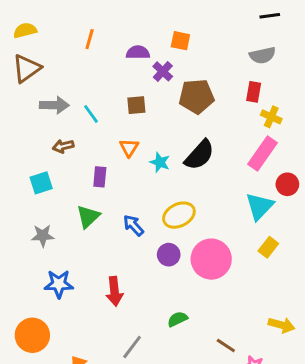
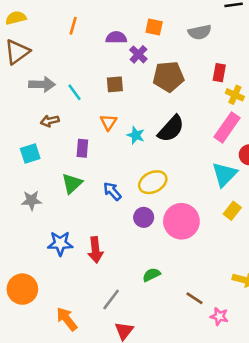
gray semicircle: (262, 55) -> (200, 32), moved
blue star: (59, 284) -> (60, 243), moved

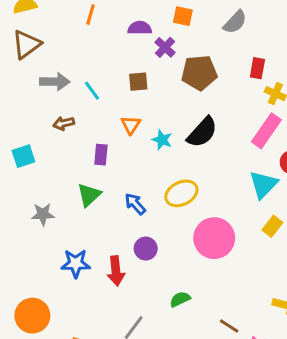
gray semicircle: (200, 32) -> (235, 22), turned -35
cyan square: (30, 153) -> (23, 156), moved
purple circle: (144, 217) -> (146, 249), moved

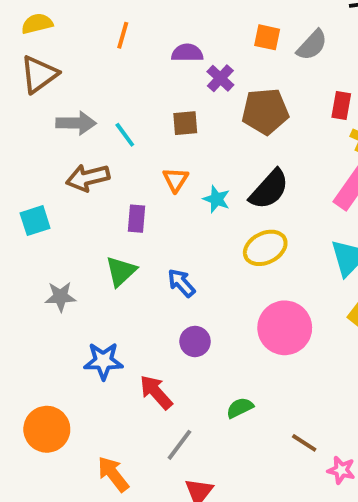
orange square: (183, 16) -> (267, 37), moved
brown arrow: (64, 123) -> (88, 178), size x1.5
yellow ellipse: (181, 193) -> (265, 248), moved
red arrow: (116, 271) -> (156, 392), moved, turned 144

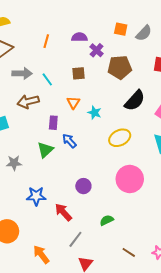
orange line: (123, 35) -> (46, 41), moved
black semicircle: (269, 189) -> (135, 101), moved
blue arrow: (181, 283) -> (69, 141), moved
brown line: (304, 443) -> (129, 252), moved

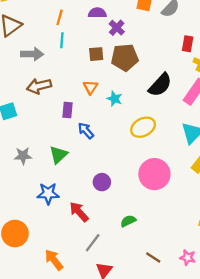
brown pentagon: (120, 67) -> (125, 57), moved
cyan line: (47, 79) -> (62, 40), moved, turned 40
green triangle: (45, 150) -> (58, 155), moved

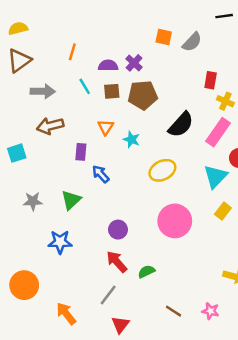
purple semicircle: (97, 13) -> (108, 65), moved
cyan line: (62, 40) -> (85, 86), moved, turned -35
red arrow: (79, 212) -> (117, 262), moved

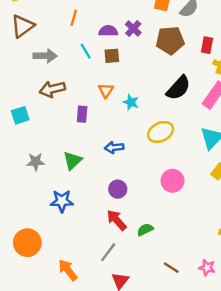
brown pentagon: (143, 95) -> (170, 40), moved
blue arrow: (101, 174) -> (114, 147), moved, turned -54
pink circle: (175, 221) -> (172, 181), size x0.7

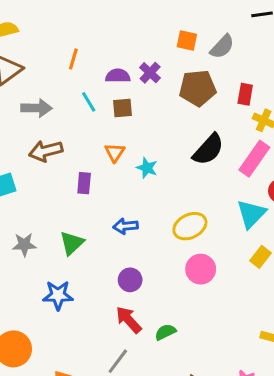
yellow ellipse: (161, 132) -> (190, 226), moved

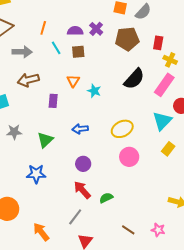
orange line: (73, 59) -> (43, 28), moved
gray star: (24, 245) -> (14, 132), moved

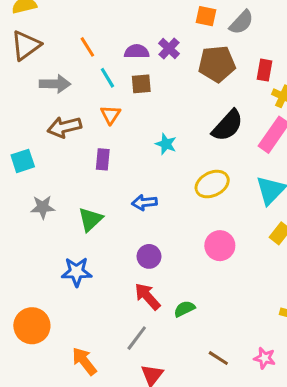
orange line: (43, 28) -> (87, 47), turned -48
orange triangle: (73, 81) -> (110, 115), moved
yellow ellipse: (122, 129) -> (212, 184), moved

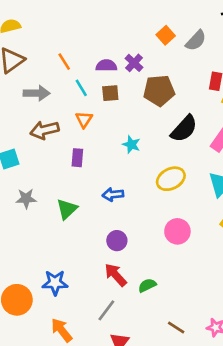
orange square: (206, 16) -> (166, 35), turned 36
brown pentagon: (217, 64) -> (159, 91), moved
blue star: (77, 272) -> (55, 283), moved

